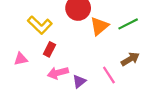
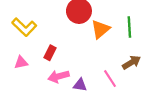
green line: (128, 24) -> (129, 27), turned -66
yellow L-shape: (40, 25) -> (24, 27), moved
purple triangle: (79, 81) -> (80, 85), turned 48

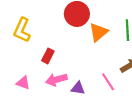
yellow L-shape: (24, 27) -> (22, 30), turned 70
pink triangle: (21, 62) -> (23, 83), moved, turned 32

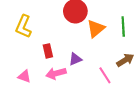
red rectangle: (48, 56) -> (48, 51), turned -40
purple triangle: (78, 88) -> (75, 59), moved, turned -32

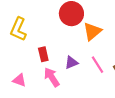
pink arrow: (56, 73) -> (52, 77), turned 72
pink line: (105, 75) -> (98, 65), moved

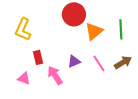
red rectangle: (43, 54) -> (38, 57), moved

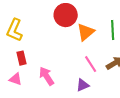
red rectangle: (38, 57) -> (22, 58), moved
purple triangle: (74, 61) -> (83, 85), moved

